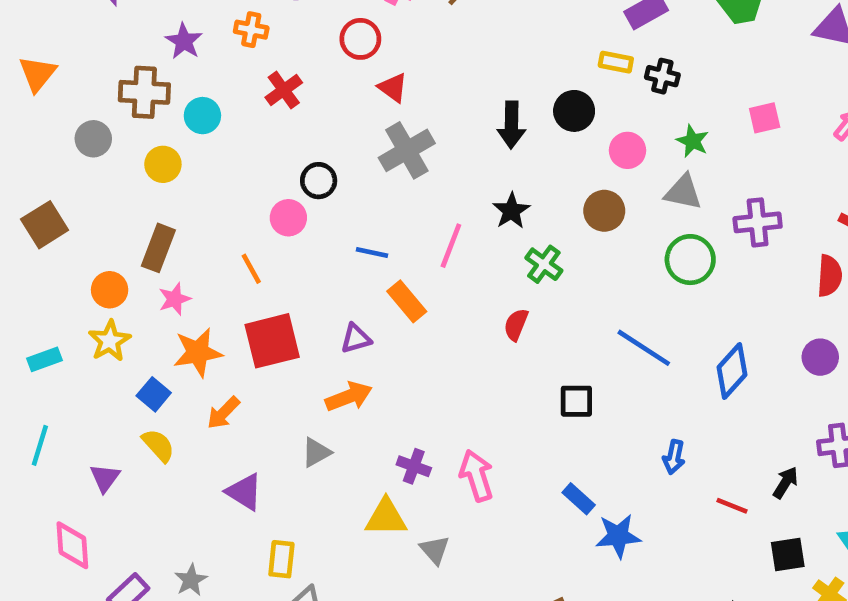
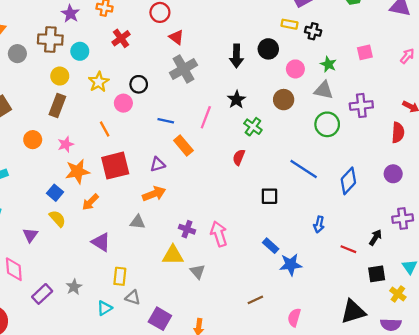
gray circle: (93, 139) -> (17, 54), moved
brown rectangle: (158, 248) -> (57, 105), moved
yellow star: (110, 341) -> (99, 82), moved
gray triangle: (316, 452) -> (138, 222), turned 35

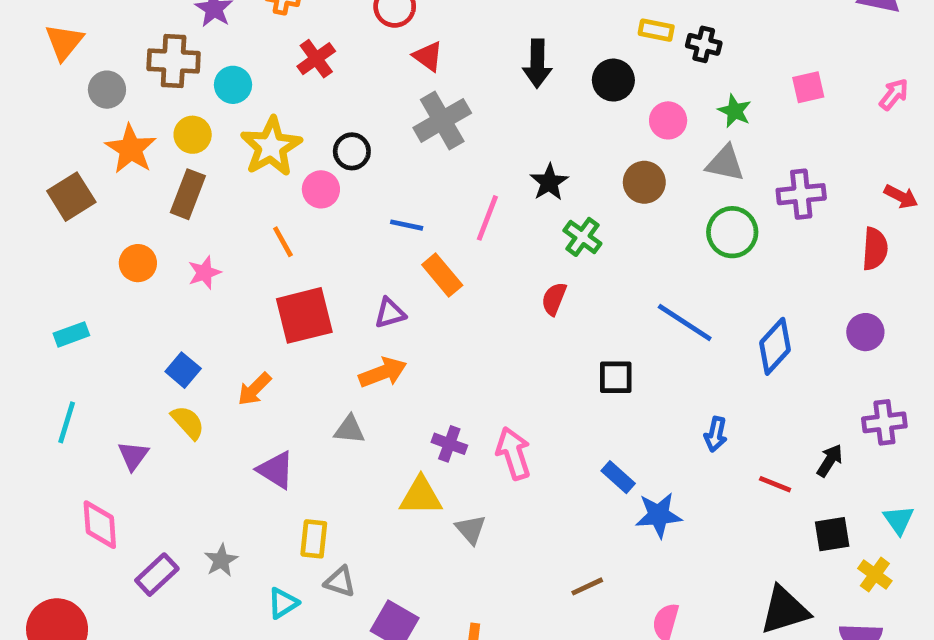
black arrow: (236, 56) -> (537, 63), moved
yellow star: (99, 82) -> (271, 147), size x1.4
orange star: (77, 171) -> (131, 149), moved, turned -30

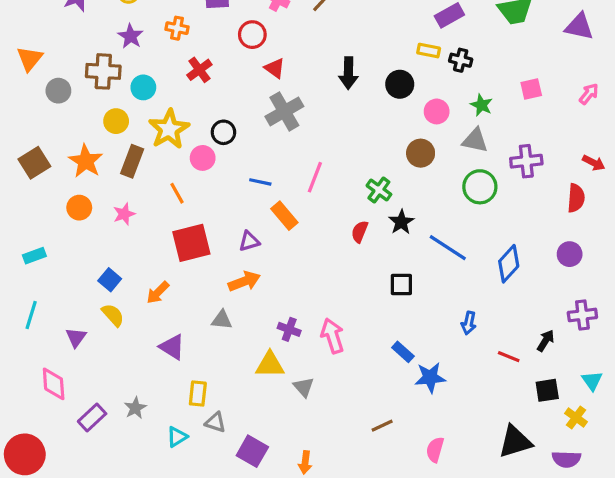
orange star: (131, 149) -> (86, 161), moved
black star: (549, 182) -> (401, 222), moved
brown rectangle: (188, 194) -> (132, 161), moved

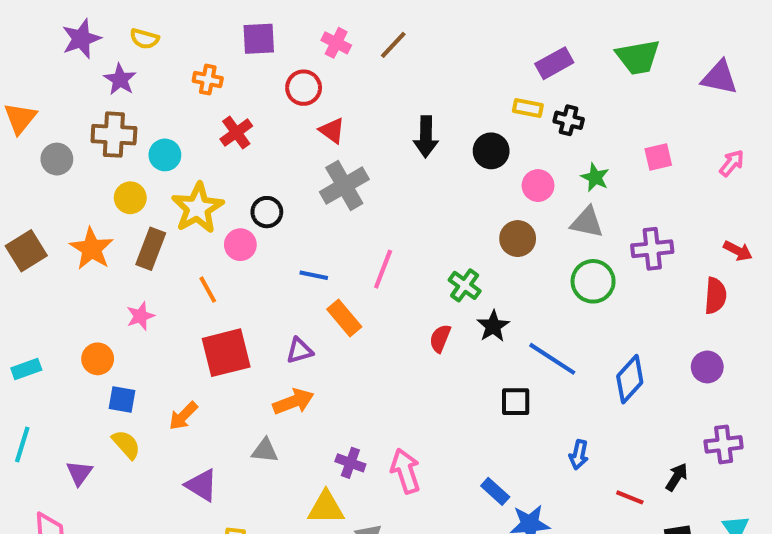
purple star: (131, 36) -> (120, 80), moved
orange circle: (79, 208) -> (98, 359), moved
blue square: (110, 280) -> (122, 400), turned -30
black square: (401, 285) -> (516, 402), moved

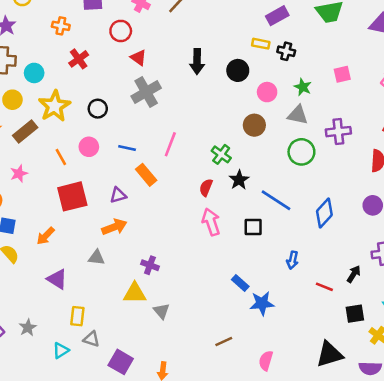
pink circle: (240, 245) -> (89, 147), moved
brown rectangle: (151, 249) -> (25, 132), turned 30
pink arrow: (405, 471) -> (211, 222), moved

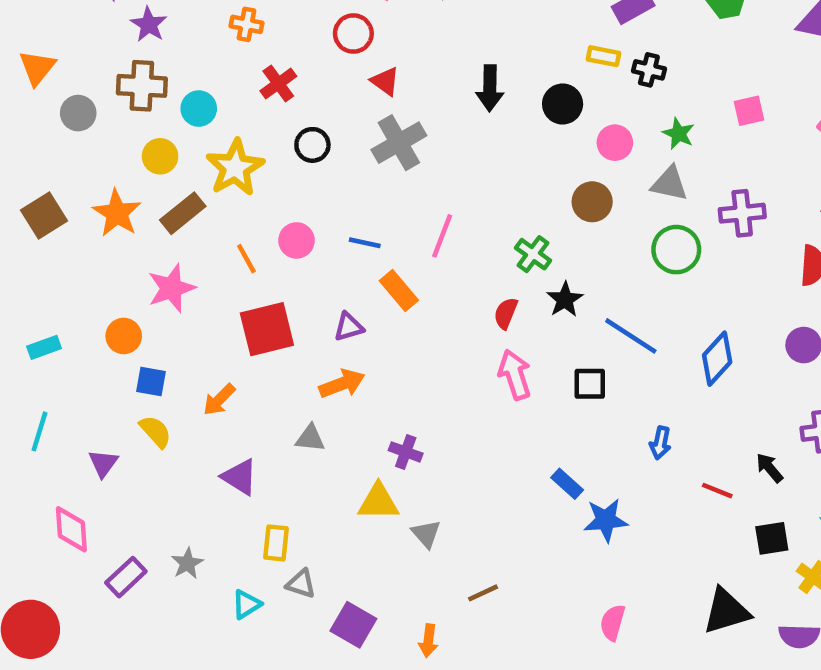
black circle: (98, 109) -> (312, 145), moved
pink star: (19, 174) -> (171, 288), size x1.5
black arrow: (354, 274) -> (770, 468), turned -72
brown line: (224, 342) -> (483, 593), moved

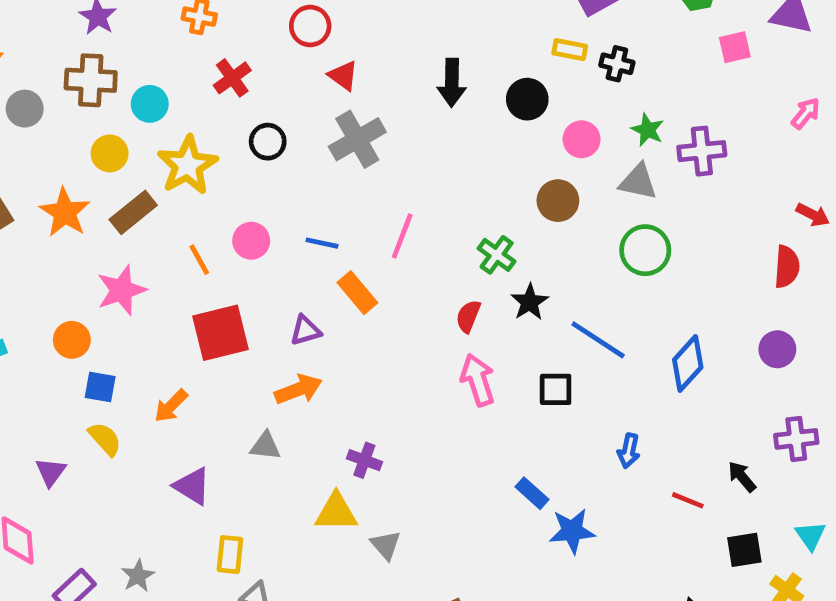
pink square: (749, 111) -> (735, 47), moved
purple cross: (742, 213) -> (702, 151), moved

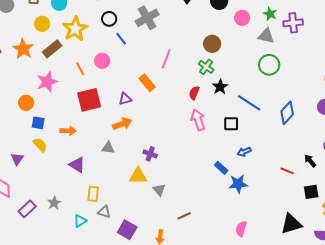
brown circle: (558, 201) -> (212, 44), moved
blue line: (322, 243) -> (121, 39), moved, turned 40
orange arrow: (171, 406) -> (68, 131), turned -133
blue arrow: (629, 451) -> (244, 152), moved, turned 56

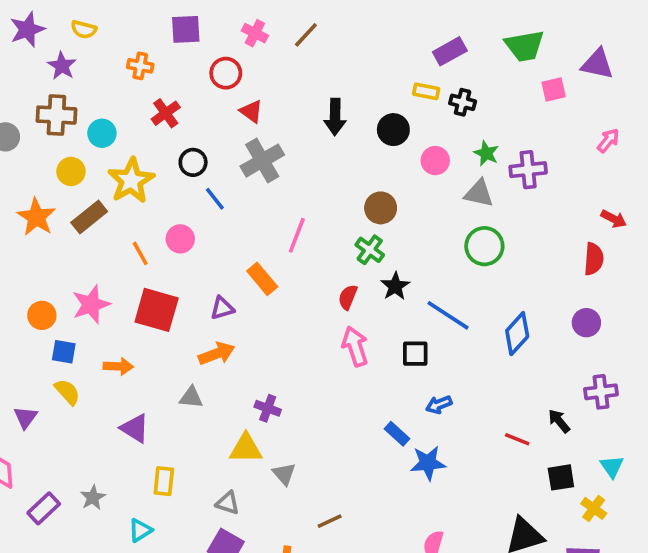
pink star: (47, 82) -> (91, 304), moved
red square: (89, 100) -> (157, 310), turned 30
gray triangle: (104, 212) -> (228, 503), moved

